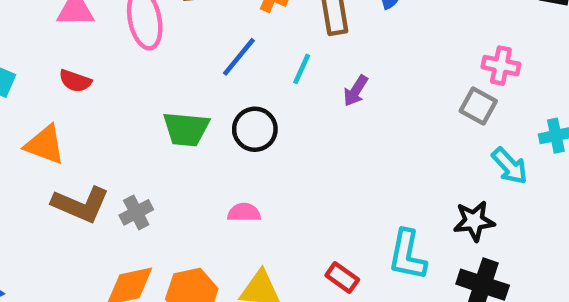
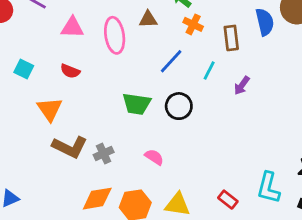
orange triangle: (45, 145) -> (50, 109), turned 32
pink semicircle: (244, 213) -> (154, 157), moved, turned 30

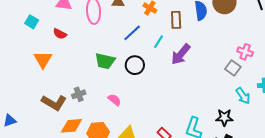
cyan square: (24, 69) -> (32, 22), moved
purple arrow: (242, 86) -> (181, 54), size x1.6
brown L-shape: (70, 147) -> (54, 103), moved

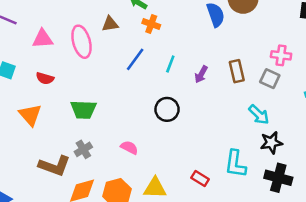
brown rectangle: (176, 20) -> (237, 71), moved
purple arrow: (181, 54) -> (201, 74), size x0.6
green trapezoid: (105, 61) -> (84, 110), moved
black circle: (135, 65) -> (167, 109), moved
cyan arrow: (243, 96) -> (259, 115), moved

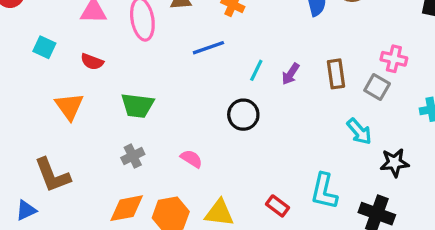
blue line: (135, 59) -> (208, 48), turned 30
cyan line: (170, 64) -> (256, 70), moved
black star: (271, 143) -> (394, 163), moved
brown L-shape: (55, 166) -> (52, 175), moved, turned 44

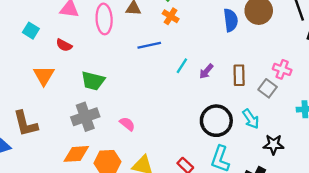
black circle: (243, 115) -> (216, 121), moved, size x1.4
gray cross: (133, 156) -> (85, 117), size x1.6

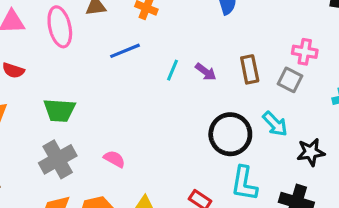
purple arrow: (206, 71) -> (206, 72), turned -84

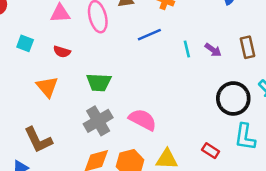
cyan line: (172, 70) -> (187, 49), turned -35
pink semicircle: (114, 159) -> (143, 120), size x1.6

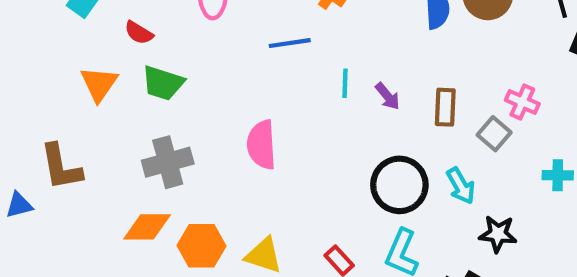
green trapezoid: (99, 82) -> (163, 83), moved
pink semicircle: (143, 120) -> (261, 145), moved, turned -136

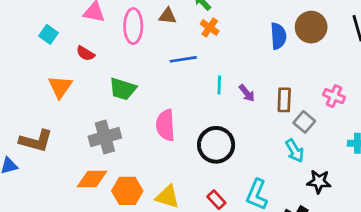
green trapezoid: (163, 83) -> (123, 89), moved
gray square: (494, 134) -> (304, 122), moved
brown L-shape: (61, 167) -> (36, 141), turned -64
black circle: (399, 185) -> (216, 145), moved

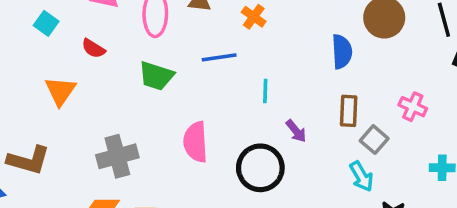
blue semicircle: (278, 36) -> (342, 52), moved
green trapezoid: (123, 89) -> (156, 76), moved
purple arrow: (247, 93) -> (296, 131), moved

